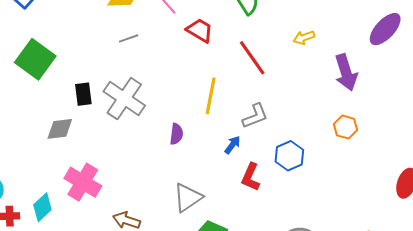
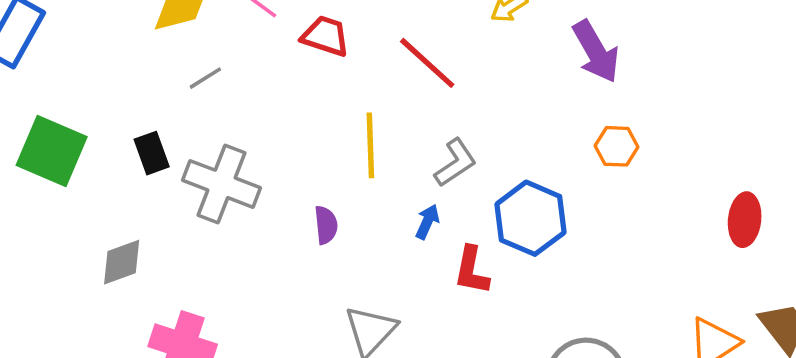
black rectangle: (83, 94) -> (152, 153), moved
blue hexagon: (289, 156) -> (531, 218), size x1.4

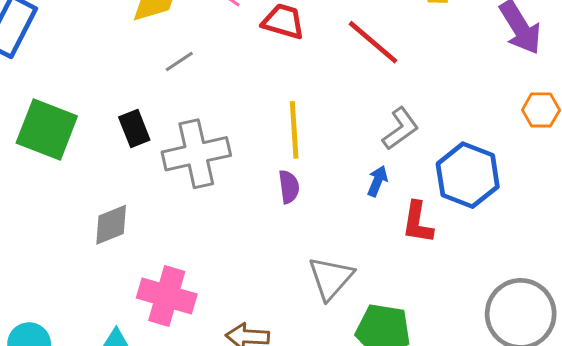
yellow line: (370, 145) -> (294, 130), moved
gray cross: (221, 184) -> (196, 154), turned -32

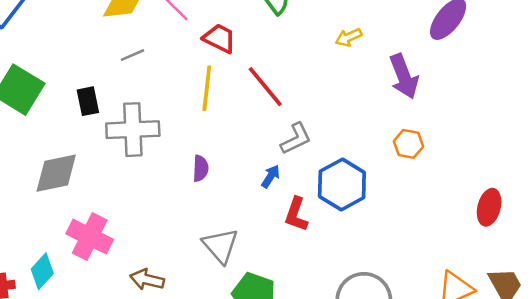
red line: (373, 42) -> (265, 87), moved
yellow line: (294, 130) -> (207, 88), moved
gray diamond: (111, 225) -> (56, 173), size x1.4
gray triangle: (331, 278) -> (220, 246), turned -33

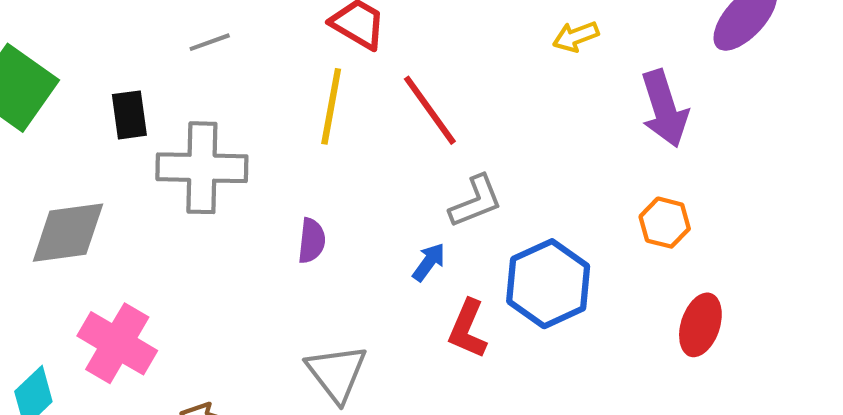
red ellipse: (489, 207) -> (700, 325), moved

